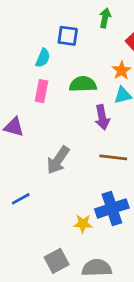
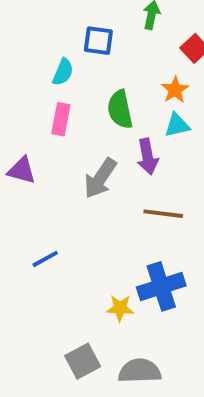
green semicircle: (83, 84) -> (120, 109), turned -100
gray arrow: (58, 160) -> (100, 178), moved
blue line: (21, 199) -> (45, 259), moved

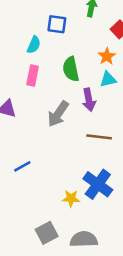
blue cross: (161, 286) -> (98, 184), turned -36

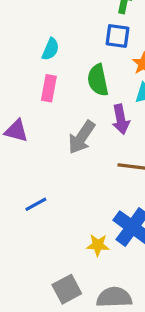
blue square: (57, 24) -> (117, 36), moved

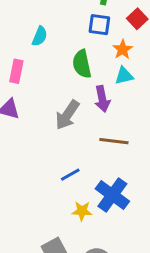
pink rectangle: (49, 88) -> (16, 71), moved
blue line: (36, 204) -> (70, 175), moved

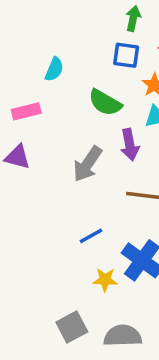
green semicircle: (82, 64) -> (105, 103), turned -48
pink rectangle: (16, 71) -> (26, 111), turned 65

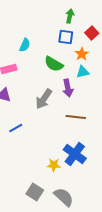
blue line: (91, 236) -> (16, 128), moved
gray square: (72, 327) -> (35, 192), turned -30
gray semicircle: (123, 336) -> (64, 197), turned 45

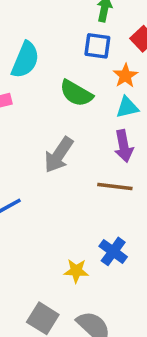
cyan semicircle: (25, 45) -> (25, 60), size x1.5
purple arrow: (68, 88) -> (124, 146), moved
blue cross: (75, 154) -> (113, 251), size x0.7

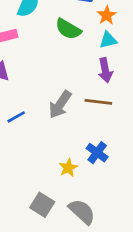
gray arrow: (59, 155) -> (60, 105), moved
yellow star: (76, 271) -> (68, 168), turned -30

